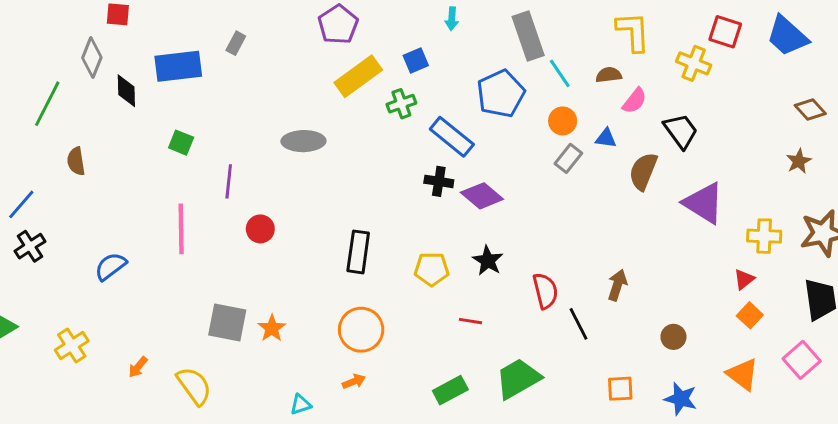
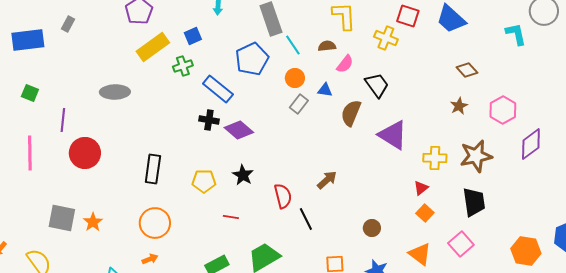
red circle: (260, 229) -> (85, 153), size x1.6
brown arrow: (617, 285) -> (327, 180), moved, turned 30

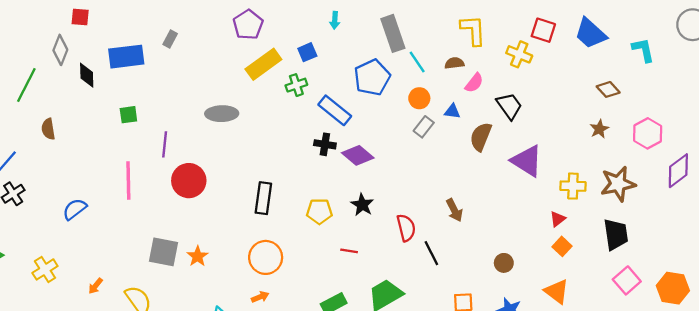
cyan L-shape: (516, 34) -> (643, 50), moved
green square: (30, 93) -> (128, 115), turned -30
brown arrow: (327, 180) -> (454, 210), turned 105
pink square: (461, 244) -> (627, 280), moved

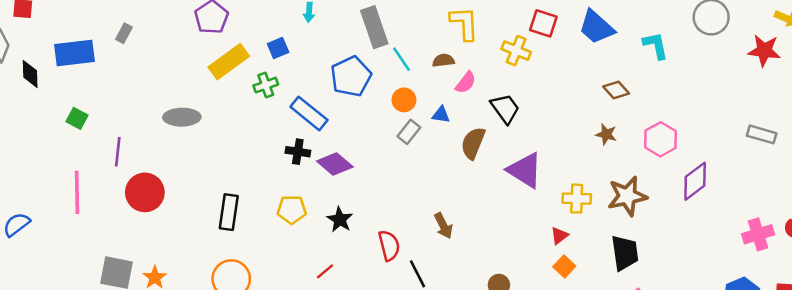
green square: (128, 115) -> (77, 118), turned 36
brown star: (599, 129) -> (606, 134), turned -30
yellow pentagon: (319, 211) -> (292, 210), moved
red line: (349, 251) -> (325, 271), turned -49

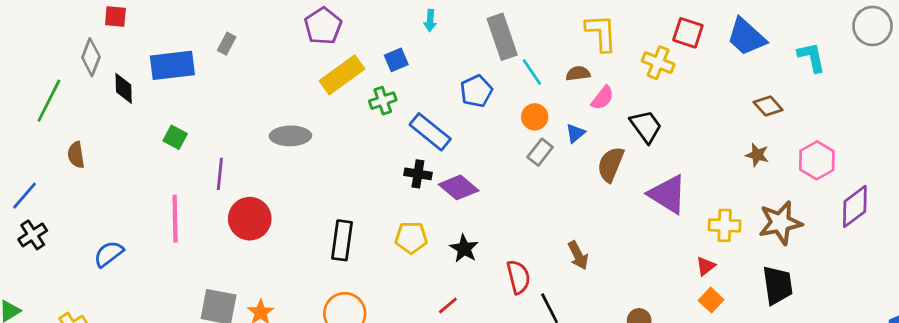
blue pentagon: (351, 76) -> (476, 91), size x0.7
blue triangle: (441, 115) -> (575, 133), turned -48

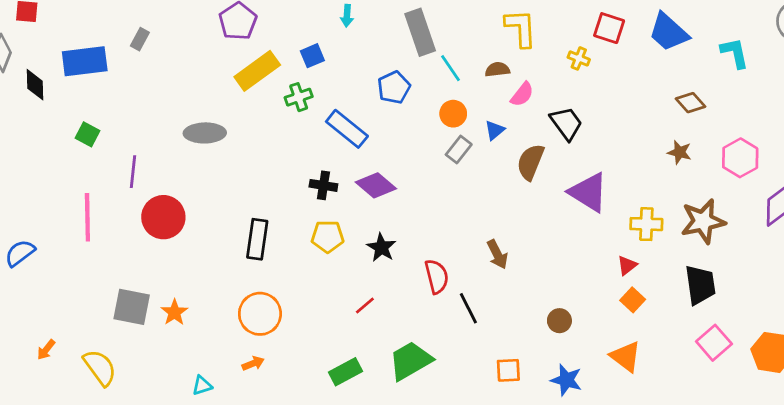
yellow cross: (658, 63) -> (579, 58), size x0.7
black cross: (418, 174) -> (323, 185), moved

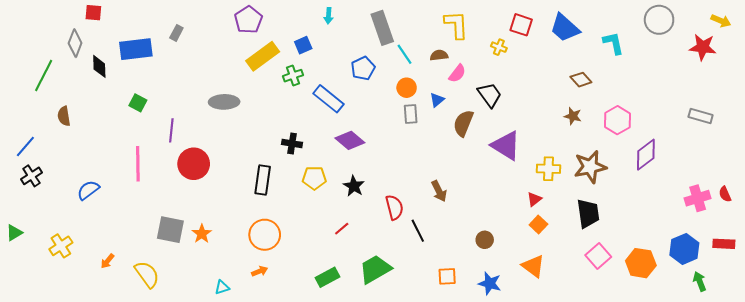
gray rectangle: (459, 150) -> (411, 114), turned -42
black cross: (323, 185) -> (292, 143), moved

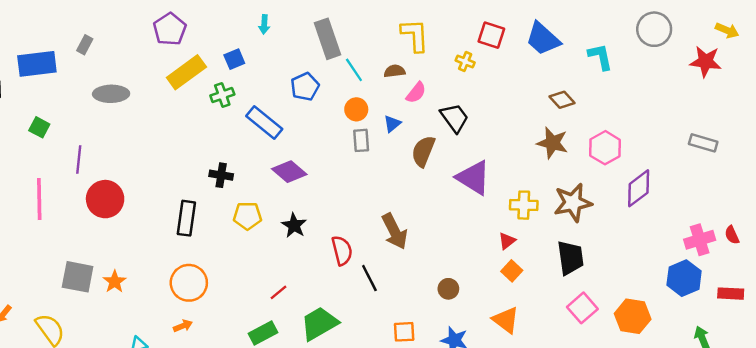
gray ellipse: (224, 102) -> (111, 94), moved
brown star: (573, 116) -> (552, 143), size x1.5
brown arrow: (439, 191) -> (395, 231), size x1.4
red line: (342, 229) -> (279, 292), moved
blue hexagon: (684, 249) -> (684, 278), moved

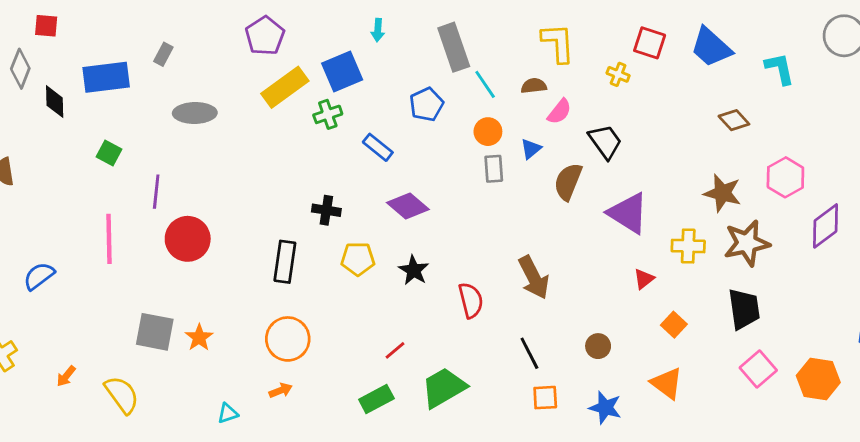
blue square: (234, 59) -> (342, 72), size x1.6
blue rectangle: (264, 123) -> (378, 147), size x0.7
brown star: (552, 143) -> (722, 193), moved
red triangle: (507, 241) -> (644, 279), moved
black line: (369, 278) -> (529, 353), moved

